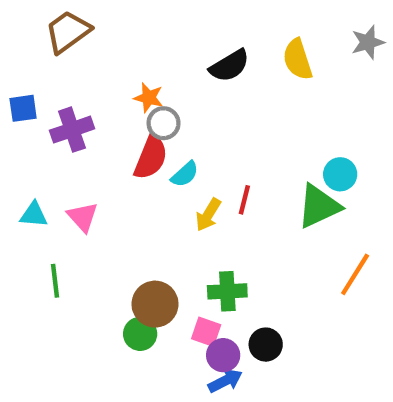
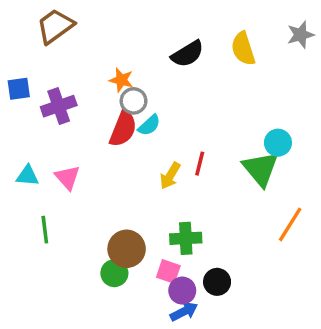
cyan semicircle: (185, 174) -> (149, 125), moved
green triangle: (319, 206) -> (261, 169), turned -45

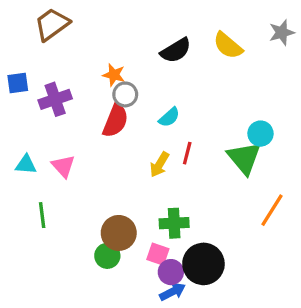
yellow semicircle: (243, 49) -> (228, 46), turned -32
cyan semicircle: (149, 125) -> (169, 117), moved
black circle: (217, 282) -> (203, 264), size x1.6

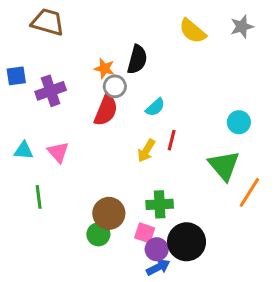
brown trapezoid: (52, 24) -> (48, 22), turned 52
gray star: (282, 32) -> (242, 27), moved
yellow semicircle: (228, 46) -> (193, 31), moved
black semicircle: (176, 50) -> (137, 59), moved, turned -44
green triangle: (244, 158) -> (224, 166), moved

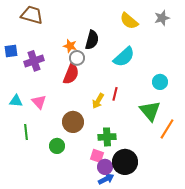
cyan semicircle: (155, 107) -> (124, 57), moved, size x1.6
brown circle: (109, 213) -> (73, 122), moved
green circle: (98, 234) -> (57, 146), moved

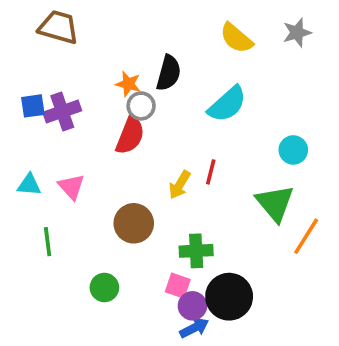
blue square: (11, 51) -> (33, 106), moved
green circle: (57, 146) -> (104, 288), moved

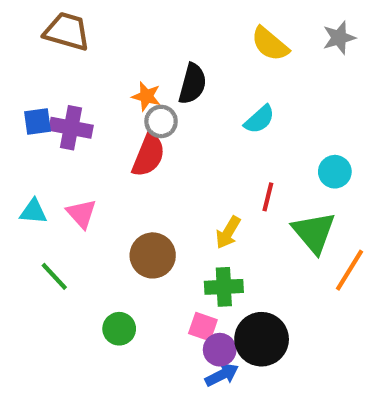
cyan semicircle: (227, 104) -> (259, 119), size x0.7
purple cross: (62, 111) -> (71, 128), turned 30
red line: (211, 172) -> (268, 197), moved
yellow arrow: (180, 185) -> (228, 232), moved
green line: (48, 242) -> (54, 276), turned -36

